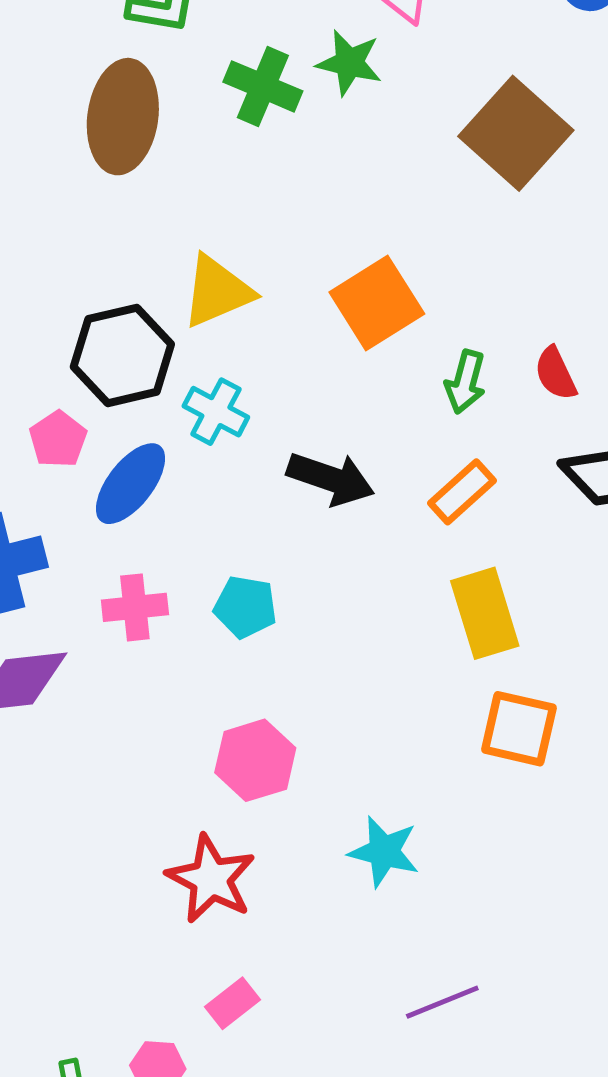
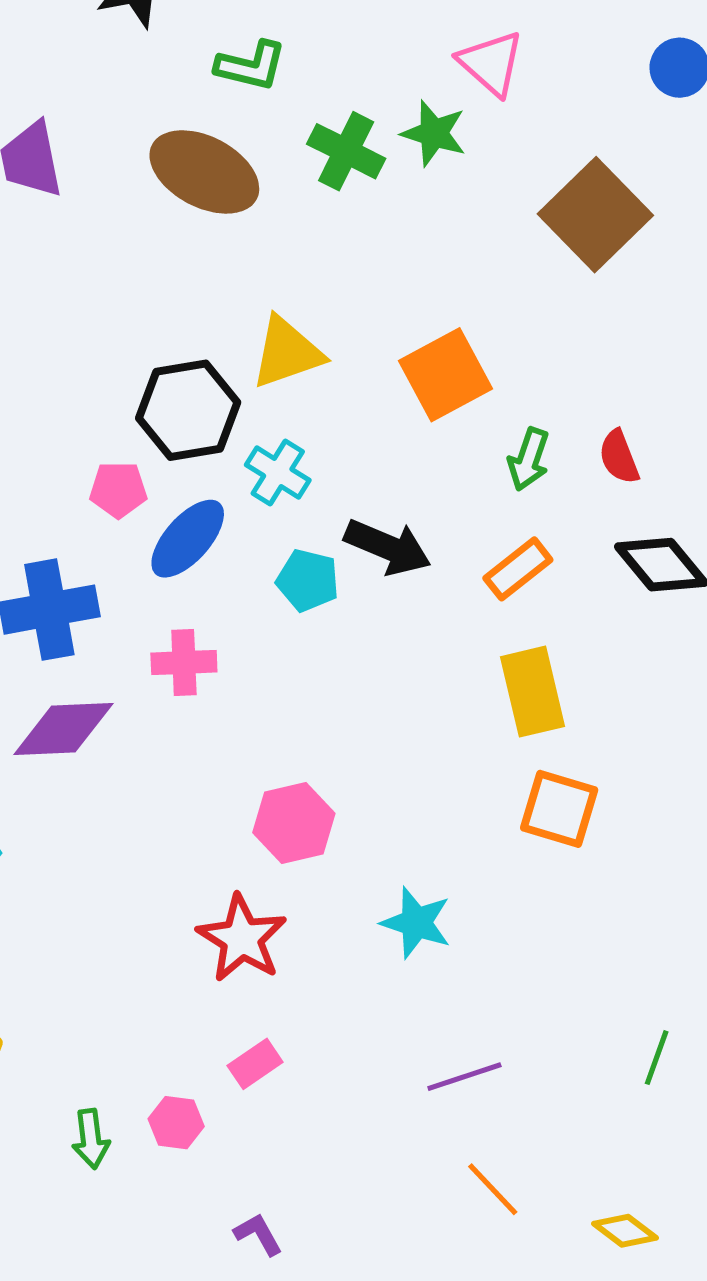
brown ellipse: (123, 117) -> (204, 172), turned -74
pink pentagon: (58, 439) -> (118, 490), turned 30
cyan pentagon: (245, 607) -> (308, 580), moved

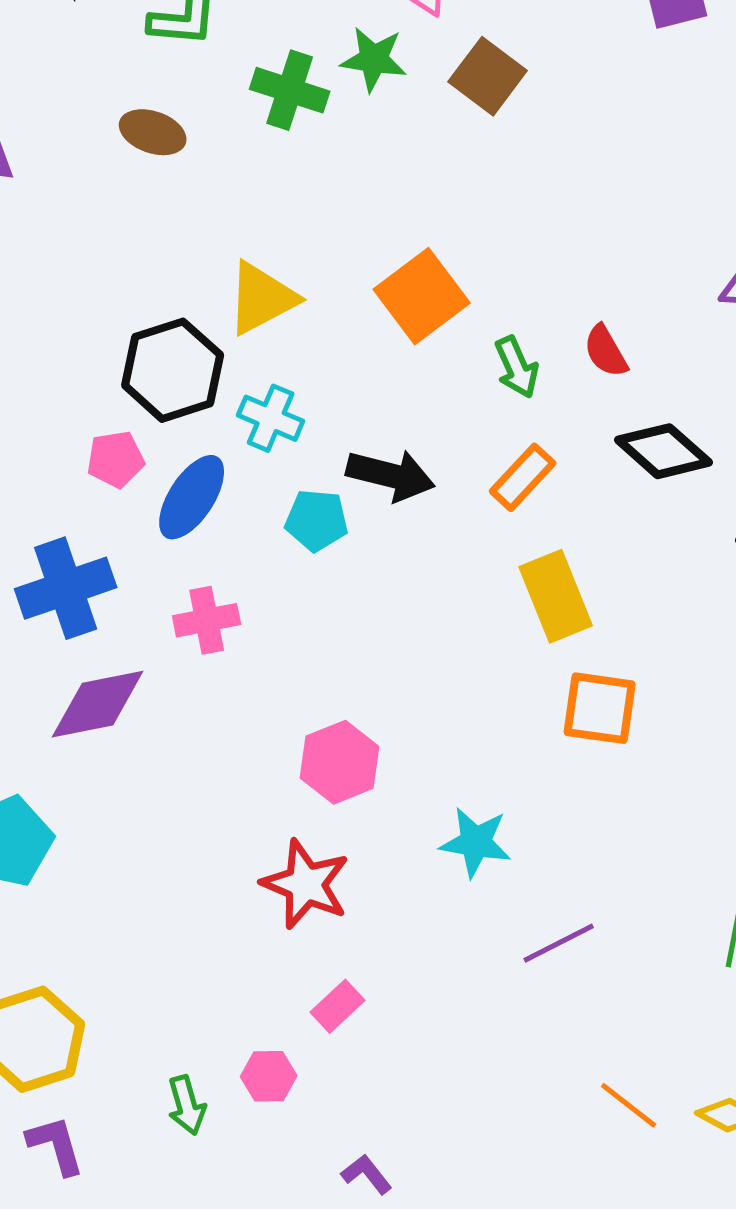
brown ellipse: (204, 172) -> (153, 132), size x0.6
brown square: (595, 215) -> (488, 76), moved, size x0.7
green arrow: (529, 459) -> (517, 367), turned -34
purple line: (464, 1077) -> (559, 943), moved
orange line: (493, 1189) -> (629, 1105), moved

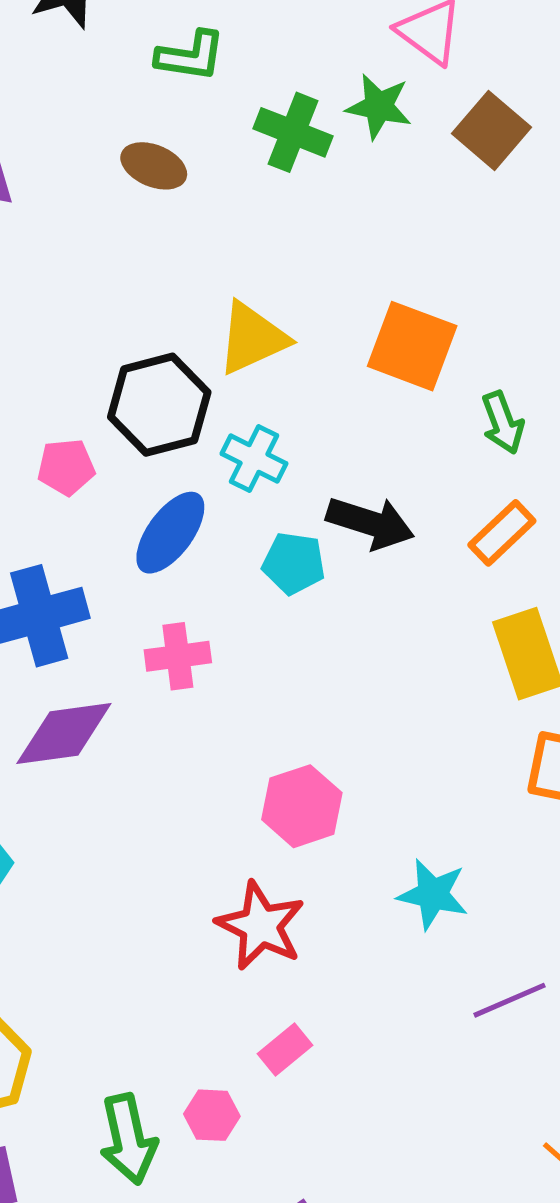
orange square: (422, 296) -> (412, 346), turned -36
pink pentagon: (116, 459) -> (66, 467), moved
green arrow: (187, 1105) -> (128, 1139), size x1.5

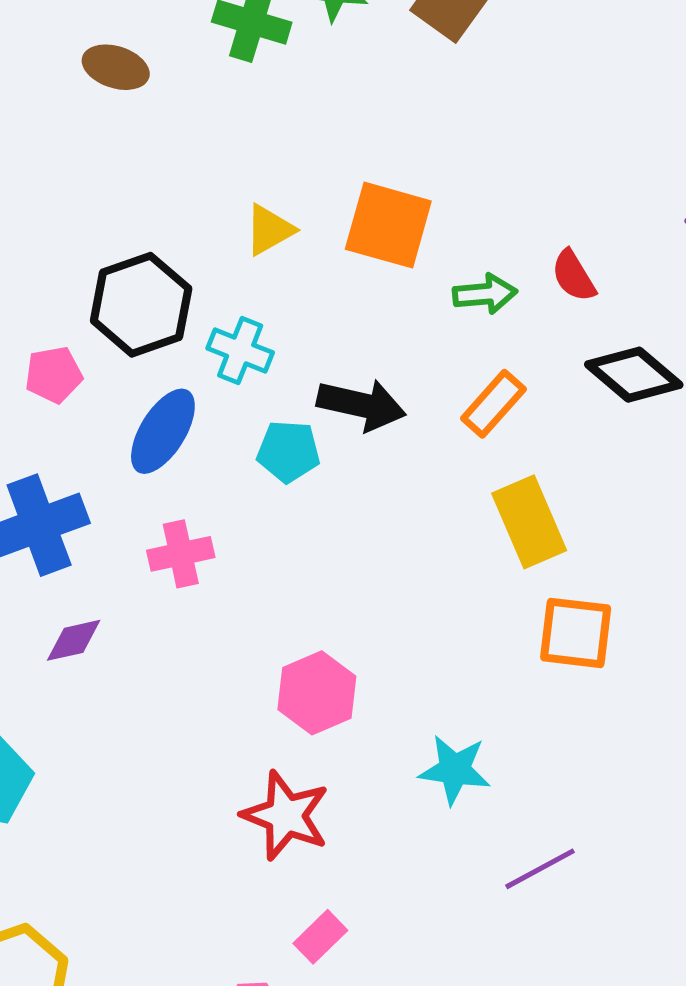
yellow triangle: (252, 338) -> (269, 230), moved, size x0.7
green arrow: (503, 423) -> (485, 294), turned -70
purple diamond: (64, 733) -> (74, 640), size x0.6

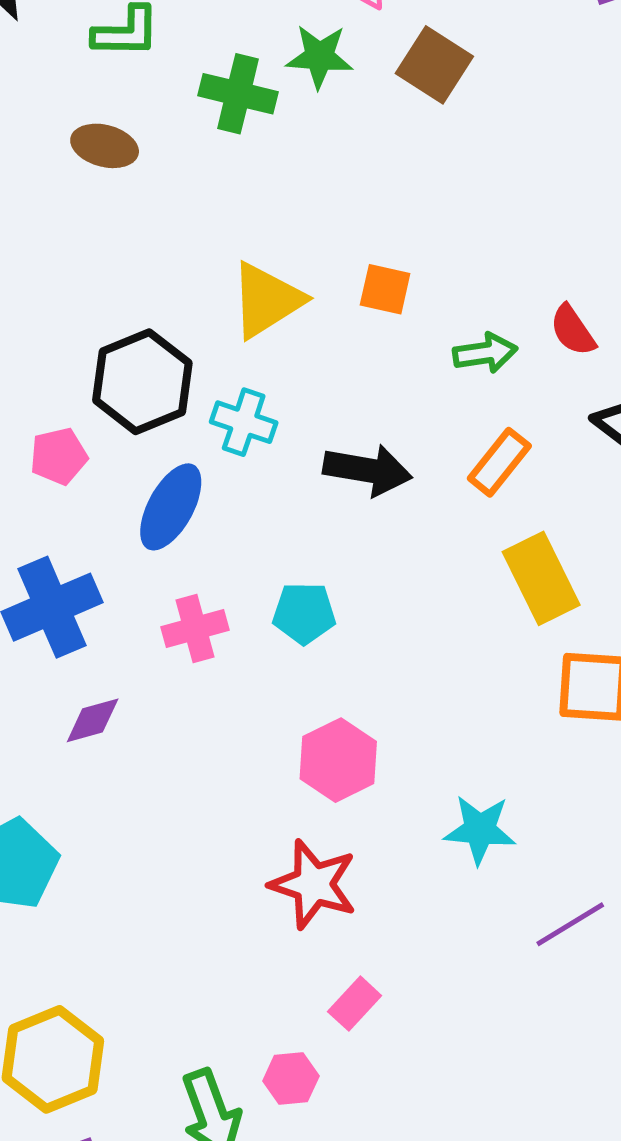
orange square: (388, 225) -> (385, 289), size x0.6
yellow triangle: (269, 230) -> (267, 300), size x1.5
cyan pentagon: (288, 451) -> (304, 613), moved

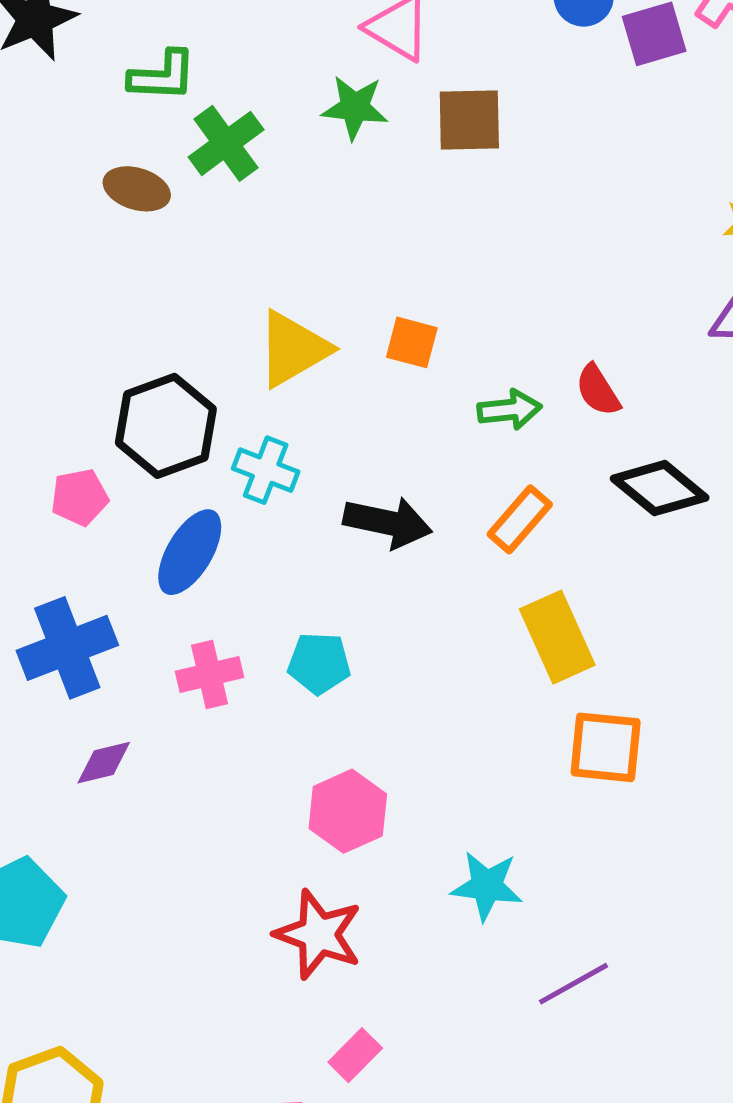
brown square: (434, 65) -> (469, 120), turned -36
green cross: (238, 94) -> (226, 143), moved, turned 38

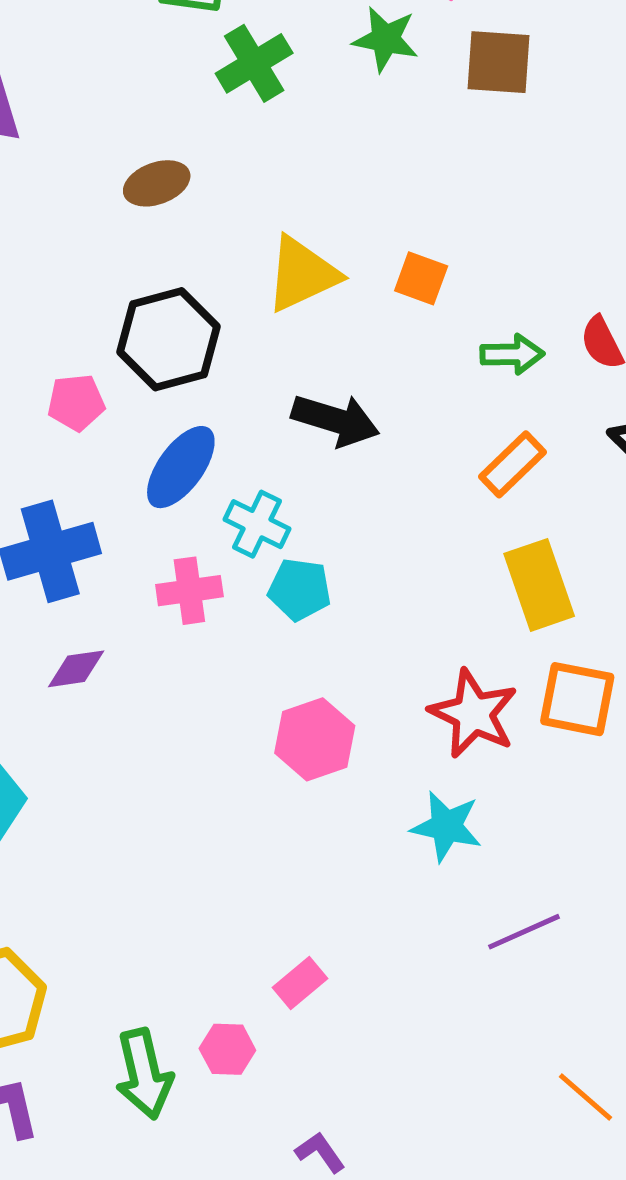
brown ellipse: (137, 189) -> (157, 183), moved, turned -42
cyan cross: (266, 470) -> (257, 524), moved
black arrow: (388, 522) -> (336, 420), moved
red star: (318, 934) -> (473, 714), moved

